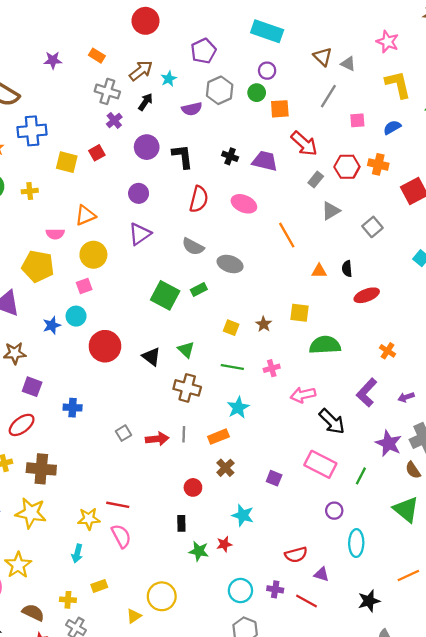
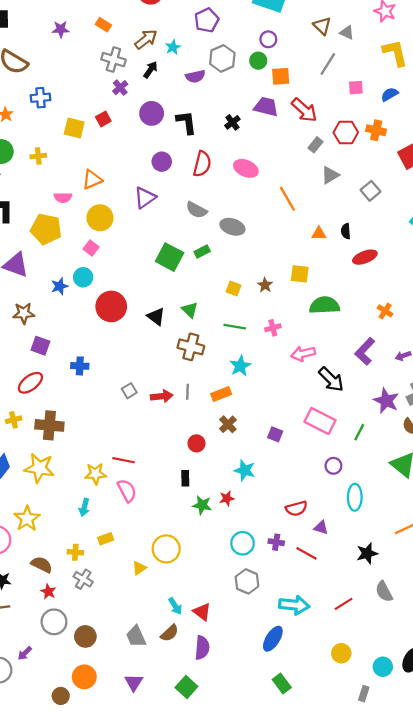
blue cross: (32, 131) -> (40, 98), size x0.7
black cross: (230, 156) -> (232, 122), turned 32
purple trapezoid: (265, 161) -> (266, 107), moved
purple circle: (139, 193) -> (162, 162), moved
pink square: (84, 286) -> (91, 248), turned -32

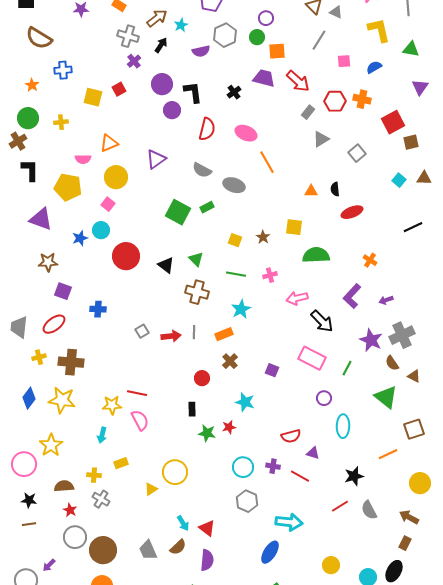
purple circle: (162, 162) -> (172, 110), moved
orange line: (287, 199) -> (267, 162), moved
brown semicircle: (42, 565) -> (64, 486), turned -30
red line: (344, 604) -> (340, 506), moved
brown circle: (85, 636) -> (103, 550), size x1.4

